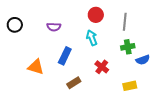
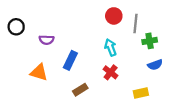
red circle: (96, 15) -> (114, 16), moved
purple semicircle: (54, 27) -> (47, 40), moved
cyan arrow: (92, 38) -> (111, 47), moved
green cross: (128, 47) -> (150, 41), moved

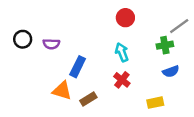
gray line: (136, 24) -> (179, 26), moved, turned 48
black circle: (16, 27) -> (23, 39), moved
orange triangle: (39, 72) -> (62, 91), moved

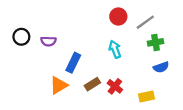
gray line: (179, 26) -> (145, 22), moved
red cross: (122, 80) -> (115, 86), moved
orange triangle: (62, 91) -> (59, 85), turned -48
brown rectangle: (88, 99) -> (92, 84), moved

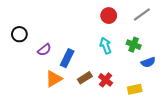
gray line: (145, 22) -> (142, 14), moved
purple semicircle: (48, 41) -> (44, 50), moved, turned -40
green cross: (156, 42) -> (134, 45), moved, turned 32

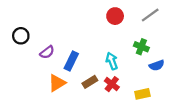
cyan arrow: (106, 46) -> (112, 61), moved

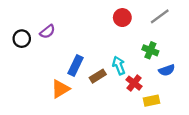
purple semicircle: (47, 52) -> (47, 32), moved
brown rectangle: (90, 82) -> (98, 76), moved
red cross: (112, 84) -> (134, 83), moved

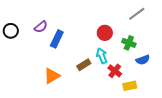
red circle: (122, 18) -> (105, 33), moved
black circle: (22, 39) -> (11, 31), moved
blue rectangle: (76, 66) -> (57, 39), moved

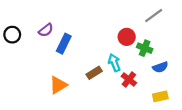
red circle: (105, 33) -> (127, 37), moved
yellow rectangle: (130, 86) -> (160, 96), moved

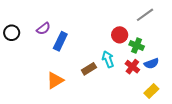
red cross: (129, 80) -> (132, 67), moved
yellow rectangle: (160, 96) -> (151, 91), turned -32

